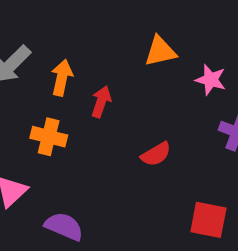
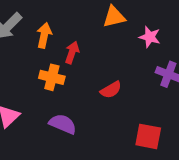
orange cross: (49, 137) -> (52, 77), moved
purple semicircle: (64, 226) -> (63, 124), moved

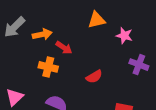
orange arrow: (44, 35) -> (42, 34), turned 66
red arrow: (72, 52) -> (64, 48), turned 105

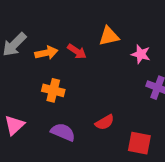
red arrow: (64, 48) -> (77, 51), moved
red semicircle: (94, 77) -> (105, 122), moved

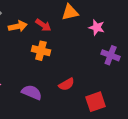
orange cross: (53, 90) -> (41, 51), moved
red square: (139, 143) -> (95, 102), turned -30

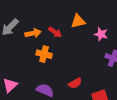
orange cross: (41, 51) -> (44, 54), moved

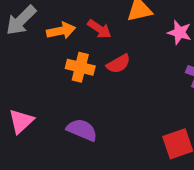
red semicircle: (75, 83) -> (118, 64), moved

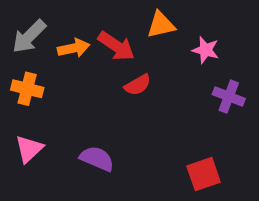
red arrow: (99, 29) -> (116, 46), size x1.4
orange cross: (80, 67) -> (27, 89), moved

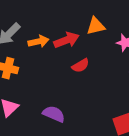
red arrow: (116, 46) -> (66, 40), turned -55

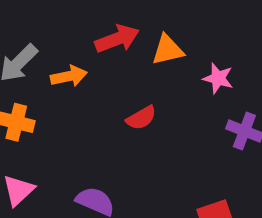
red arrow: (66, 40) -> (117, 39), moved

